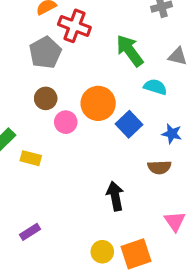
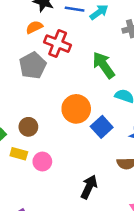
brown circle: (46, 98) -> (28, 127), moved
pink circle: (66, 122) -> (42, 162), moved
black arrow: (115, 196) -> (89, 187), turned 35

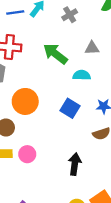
orange circle: (76, 109) -> (25, 101), moved

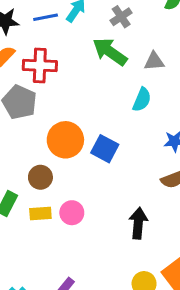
green arrow: (55, 54) -> (110, 52), moved
cyan semicircle: (82, 75) -> (142, 100), turned 114
blue square: (70, 108) -> (105, 149), moved

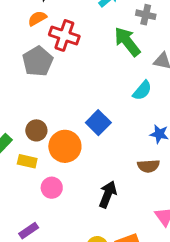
gray cross: (121, 17) -> (146, 15), turned 30
orange circle: (65, 140) -> (65, 146), moved
pink circle: (72, 213) -> (52, 188), moved

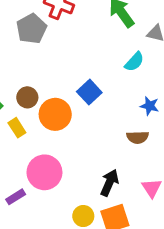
yellow rectangle: (27, 161) -> (17, 128), turned 42
pink circle: (52, 188) -> (44, 172), moved, size x1.6
black arrow: (108, 194) -> (109, 183), moved

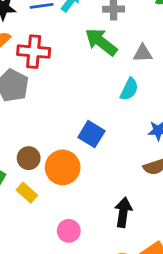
pink circle: (44, 172) -> (69, 231), size x0.6
black arrow: (109, 183) -> (123, 212), moved

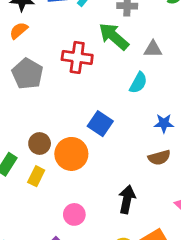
red cross: (34, 52) -> (77, 57), moved
yellow rectangle: (27, 193) -> (36, 176), turned 72

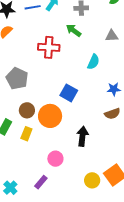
green arrow: (114, 36) -> (74, 30), size x0.7
gray triangle: (153, 49) -> (112, 36), moved
gray pentagon: (27, 74) -> (17, 78), moved
black arrow: (127, 199) -> (82, 136), moved

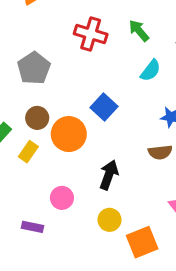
green arrow: (74, 30) -> (139, 31), moved
yellow circle: (92, 180) -> (110, 220), moved
purple rectangle: (41, 182) -> (33, 227), turned 48

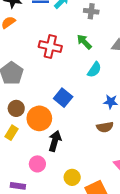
black arrow: (109, 175) -> (55, 141), moved

